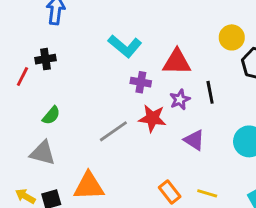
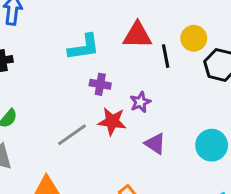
cyan L-shape: (125, 46) -> (84, 47), turned -48
red triangle: (177, 62) -> (137, 35), moved
black line: (210, 92) -> (166, 56), moved

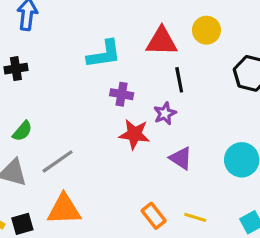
yellow circle: (194, 38) -> (206, 30), moved
black line: (166, 56) -> (179, 80), moved
gray line: (72, 135) -> (58, 161), moved

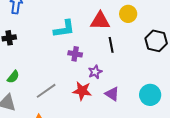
purple star: (165, 113) -> (95, 72), moved
red star: (134, 134) -> (82, 91), moved
gray line: (58, 161) -> (46, 91), moved

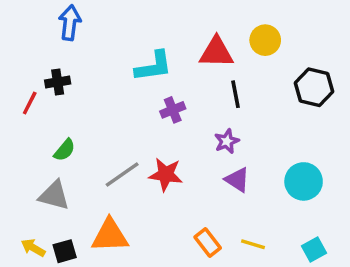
purple cross: (75, 54) -> (173, 110), turned -32
purple star: (95, 72) -> (227, 141), moved
red star: (82, 91) -> (166, 174), moved

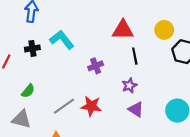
yellow circle: (265, 40) -> (164, 30), moved
cyan L-shape: (154, 66) -> (62, 40), moved, turned -120
black cross: (58, 82) -> (32, 48), moved

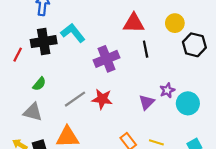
black cross: (32, 48) -> (44, 42), size x1.6
purple cross: (96, 66) -> (107, 59), size x1.6
purple star: (129, 85) -> (167, 90), moved
purple triangle: (136, 109) -> (147, 102), turned 42

